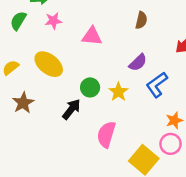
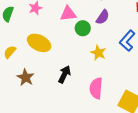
purple semicircle: (138, 63) -> (103, 17), moved
green circle: (90, 87) -> (83, 28), moved

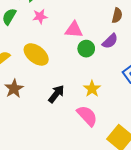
yellow star: (98, 53) -> (92, 89), moved
pink semicircle: (96, 88) -> (87, 116), turned 120

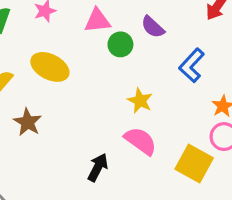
purple semicircle: (110, 41) -> (153, 27), turned 98
black arrow: (56, 94) -> (98, 167), moved

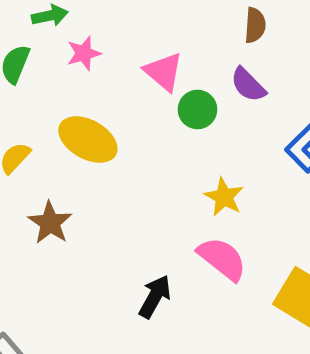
pink triangle: (97, 21) -> (164, 72), turned 44

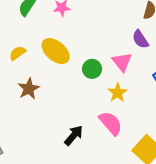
pink triangle: (164, 72) -> (122, 62), moved
green circle: (197, 109) -> (92, 69), moved

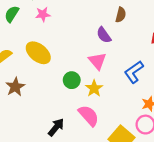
purple semicircle: (140, 39) -> (104, 35), moved
green circle: (92, 69) -> (72, 80), moved

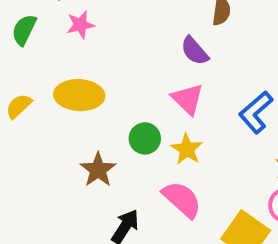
yellow ellipse: (38, 53) -> (79, 95), turned -30
brown star: (15, 87) -> (98, 170), moved

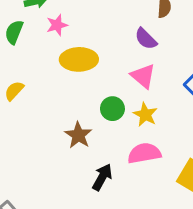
yellow ellipse: (79, 95) -> (79, 59), moved
pink semicircle: (182, 199) -> (144, 153), turned -48

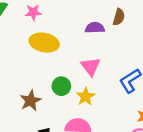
purple semicircle: (146, 39) -> (95, 28), moved, turned 120

